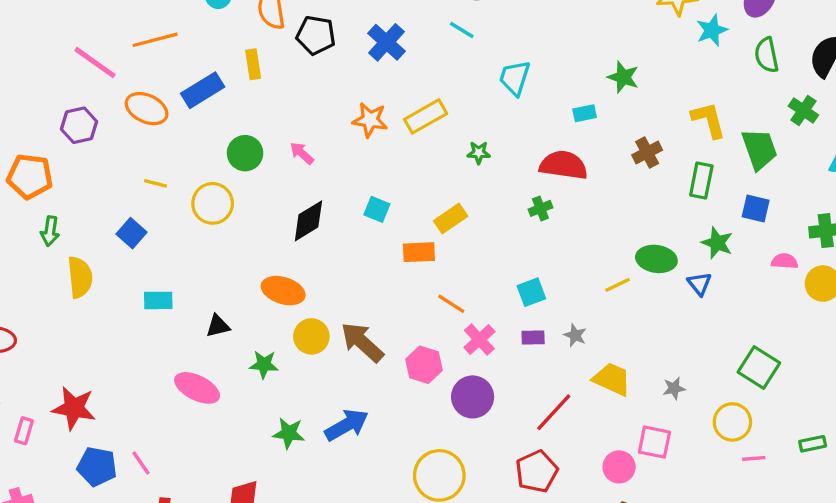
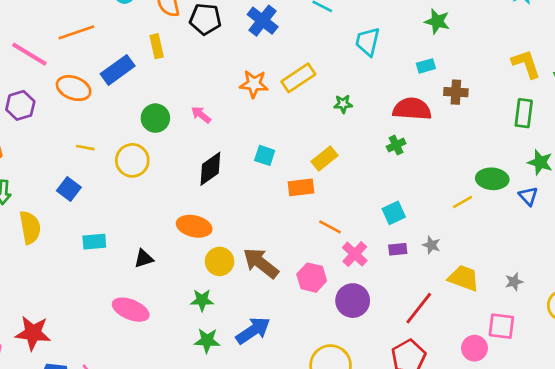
green star: (623, 77) -> (437, 21), moved
brown cross: (647, 152) -> (456, 92), moved, turned 35
green star: (264, 364) -> (202, 300), moved

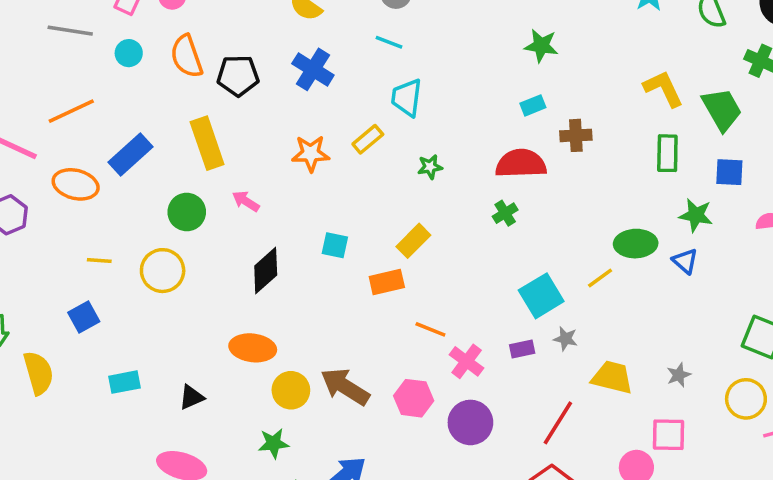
cyan trapezoid: (368, 42) -> (407, 98), moved
yellow rectangle: (157, 46) -> (207, 143), moved, size x1.6
yellow rectangle: (298, 78) -> (368, 139), size x0.7
blue square: (69, 189) -> (84, 317), turned 30
cyan square: (394, 213) -> (541, 296), moved, size x1.4

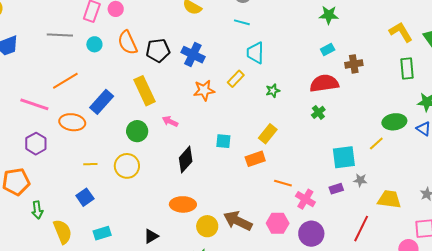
blue cross: (313, 69) -> (193, 55), moved
cyan square: (541, 296) -> (344, 157), turned 30
cyan rectangle: (124, 382) -> (102, 233), moved

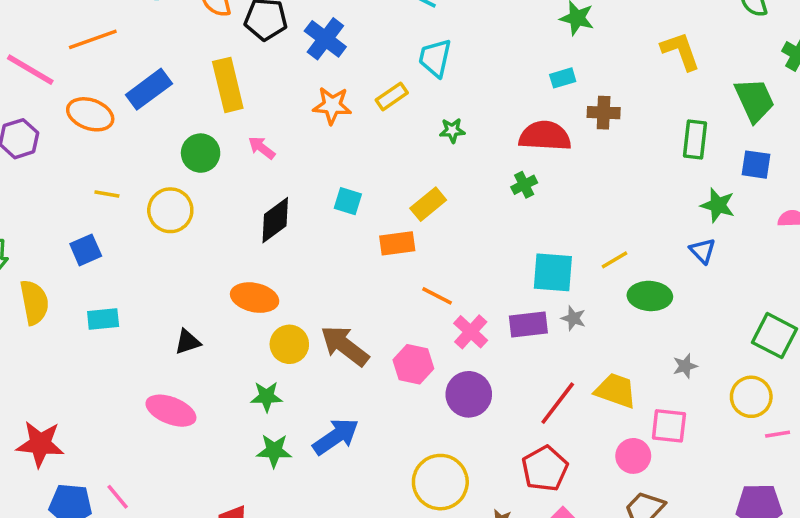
yellow L-shape: (401, 32) -> (681, 51), moved
green ellipse: (394, 122) -> (650, 296), moved
purple rectangle: (336, 189) -> (528, 325), size x1.5
yellow trapezoid: (389, 199) -> (616, 391), moved

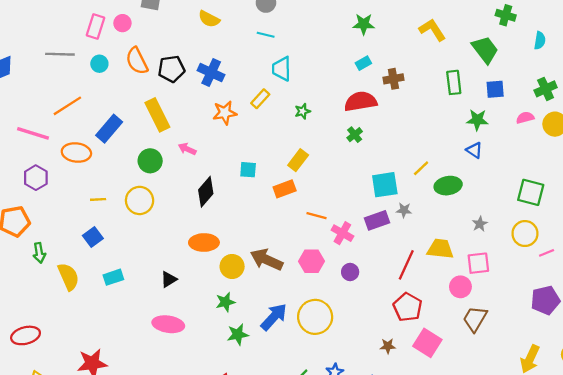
purple circle: (469, 394) -> (350, 272), size x0.6
yellow circle: (440, 482) -> (315, 317), moved

